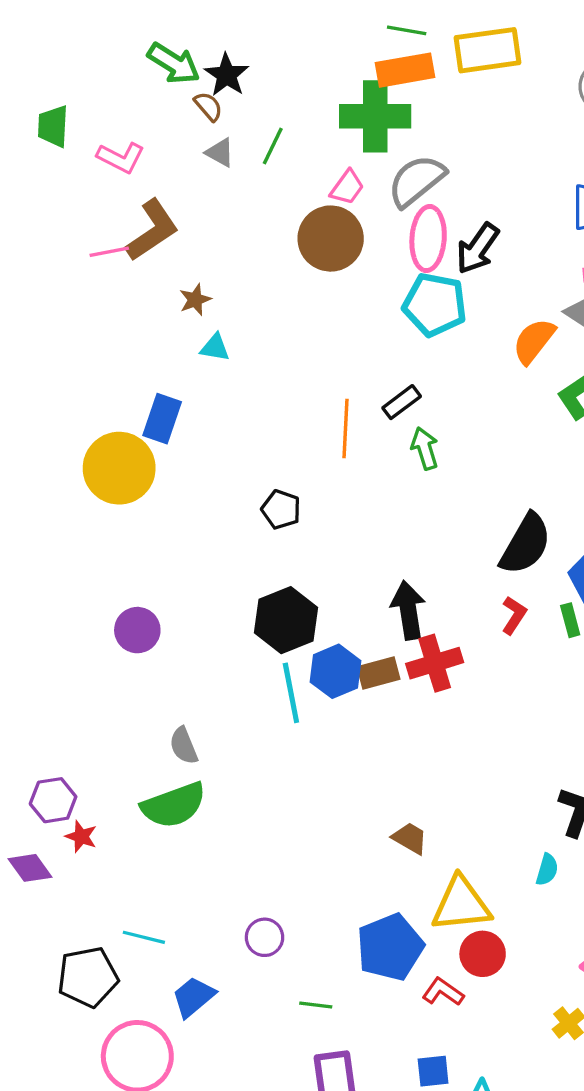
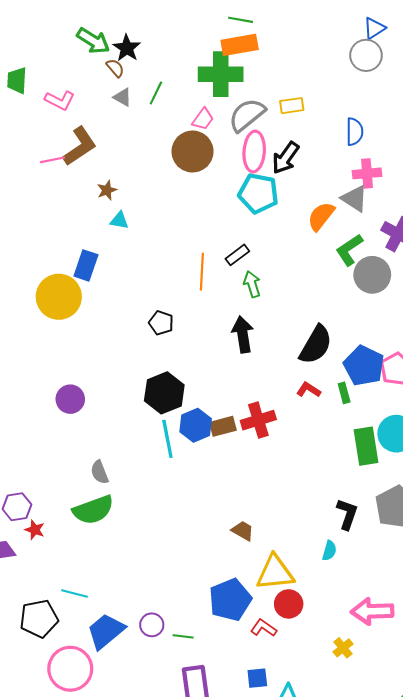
yellow rectangle: (488, 50) -> (292, 106), moved, size x0.6
black arrow: (408, 610) -> (243, 334), moved
red L-shape: (514, 615) -> (308, 390), turned -90
purple circle: (265, 937) -> (152, 625), moved
blue trapezoid: (193, 997) -> (106, 631), size x1.4

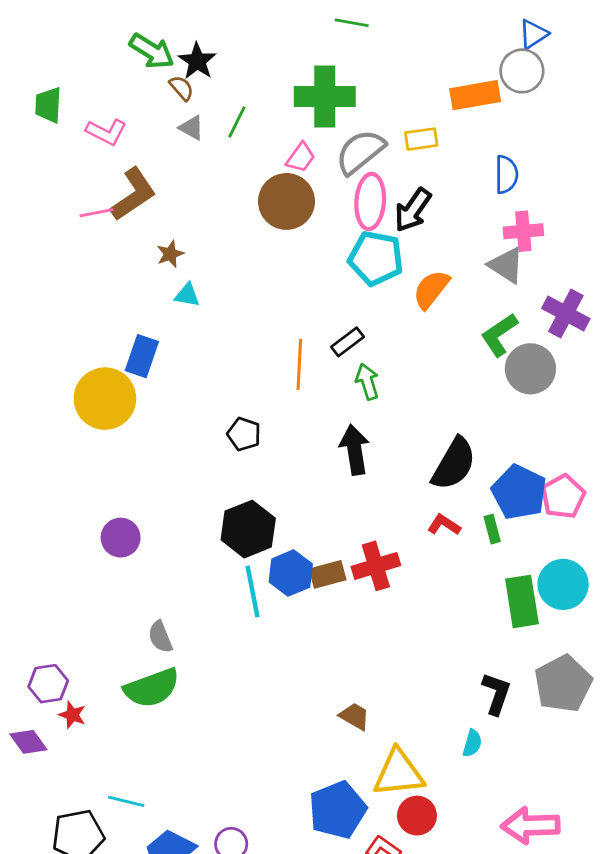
orange rectangle: (240, 45) -> (475, 95), moved
orange semicircle: (321, 216) -> (431, 289), moved

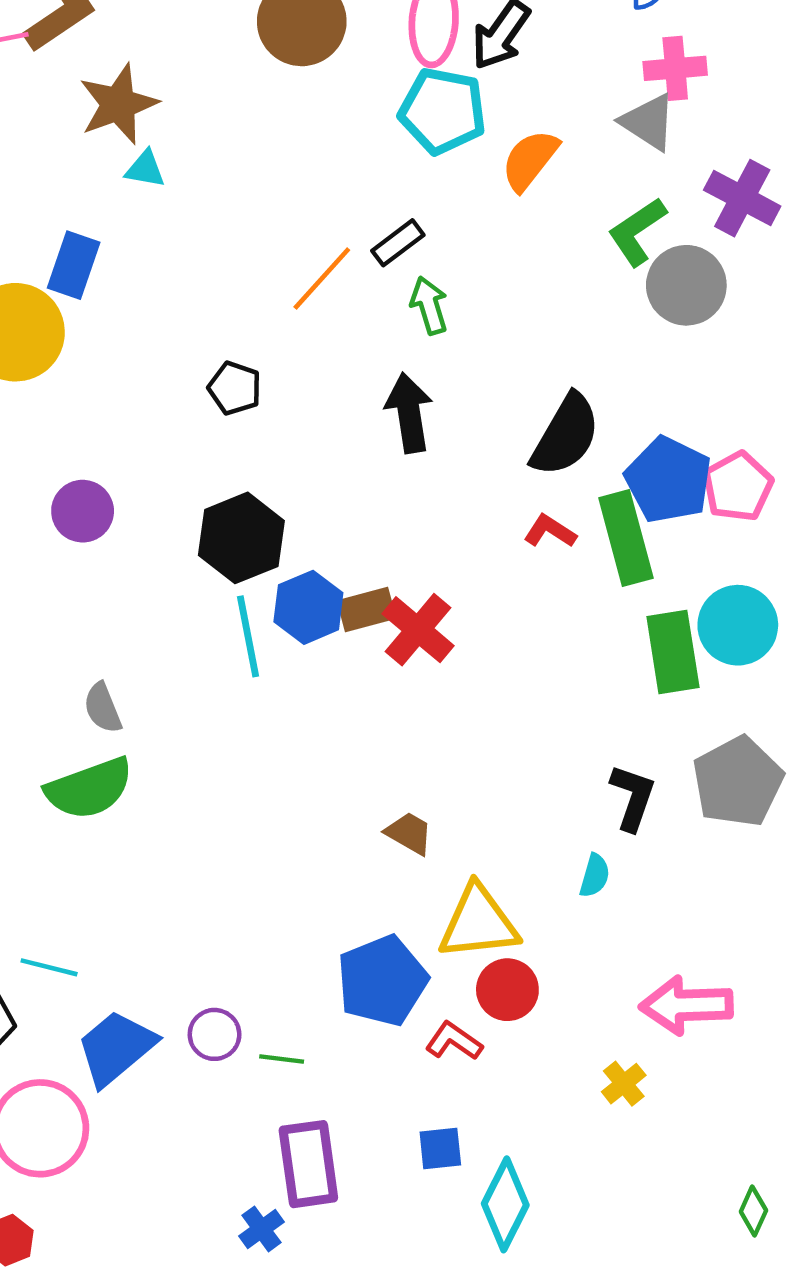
brown star: (170, 254) -> (118, 104), size x1.8
orange line: (299, 365) -> (322, 279), turned 39
green rectangle: (492, 529) -> (626, 538), size x2.0
purple circle: (121, 538) -> (83, 511), moved
red cross: (376, 566) -> (418, 630), moved, turned -33

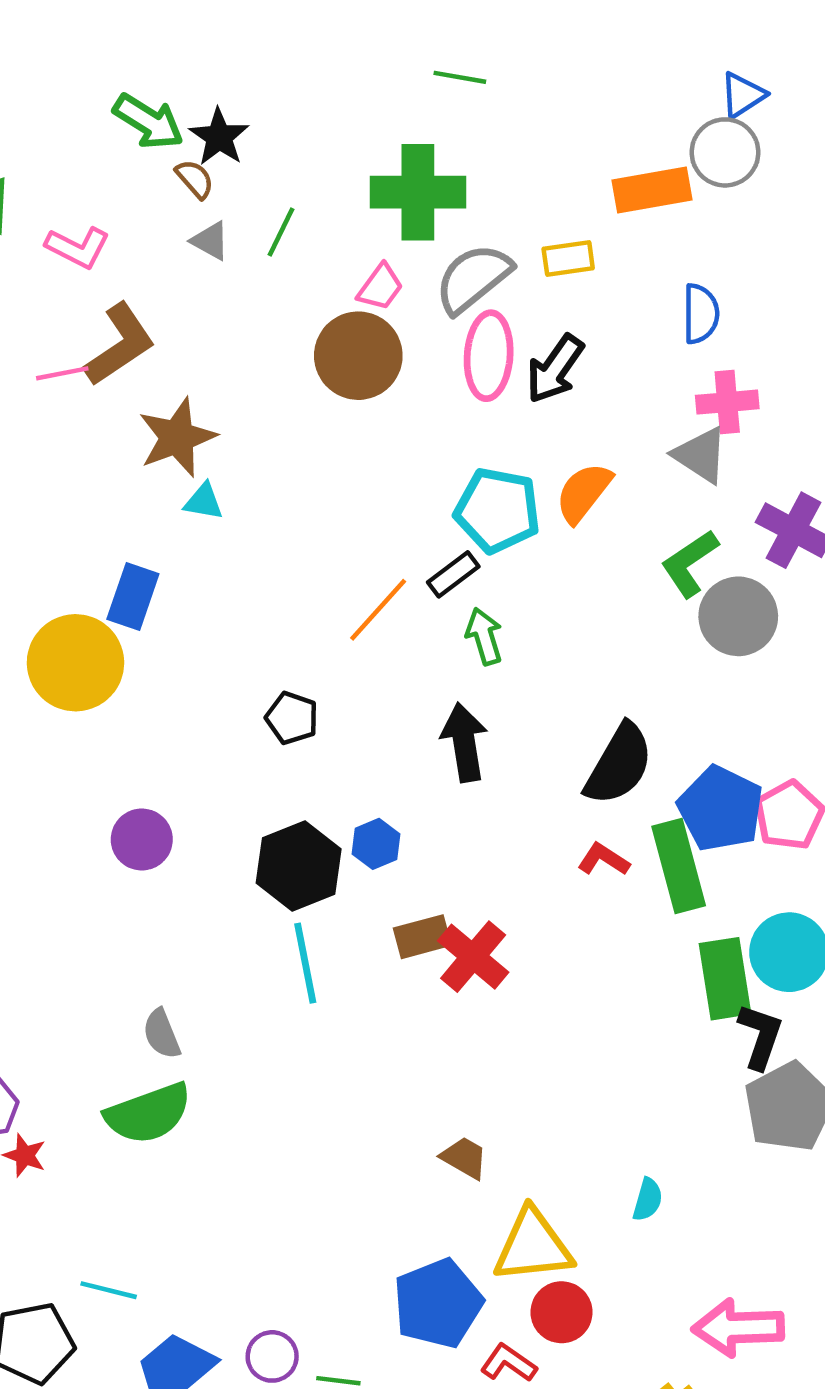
cyan pentagon: (443, 111) -> (497, 510), moved
blue hexagon: (308, 607) -> (376, 844), moved, size x0.7
black L-shape: (633, 797) -> (760, 1036), moved

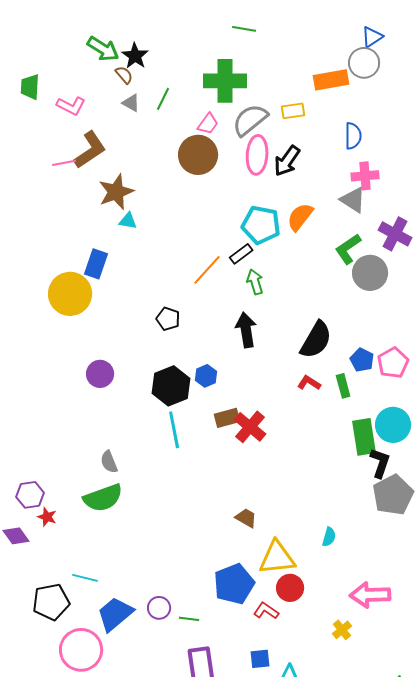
blue pentagon: (721, 809) -> (362, 360), size x0.6
green rectangle: (679, 866) -> (343, 386), size x0.6

